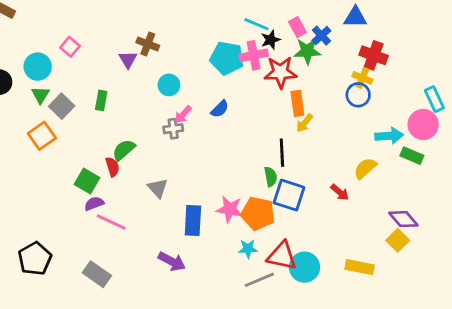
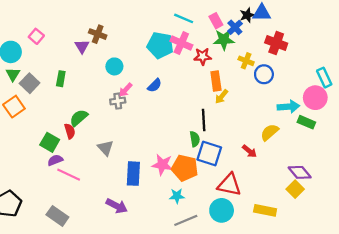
black star: (271, 40) -> (247, 15), moved
pink cross: (254, 55) -> (181, 43), turned 35
red star: (280, 72) -> (203, 56), size x0.7
yellow cross: (362, 78) -> (246, 61), moved
red triangle: (282, 256) -> (229, 185), moved

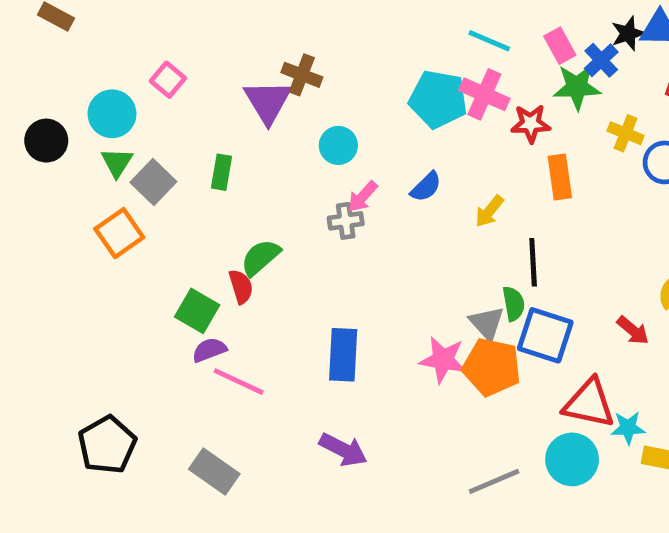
purple triangle: (82, 46) -> (268, 102), size x1.5
yellow arrow: (222, 97) -> (489, 211), moved
gray triangle: (105, 148) -> (487, 323), moved
blue rectangle: (133, 174) -> (343, 355), moved
cyan star: (177, 196) -> (628, 428), moved

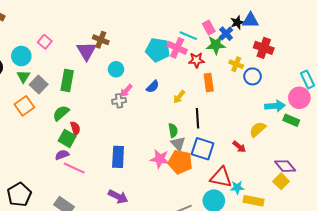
cyan line: (489, 41) -> (188, 36), moved
green rectangle: (222, 172) -> (67, 80), size x1.5
green semicircle: (260, 257) -> (61, 113), moved
green semicircle: (514, 304) -> (173, 130), moved
green square: (197, 311) -> (67, 139), moved

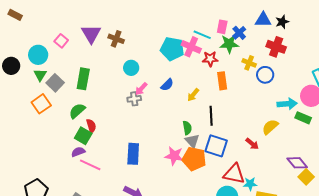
black star: (237, 22) -> (282, 22), moved
pink rectangle: (209, 28) -> (222, 27), turned 40
purple triangle: (86, 51) -> (91, 34), moved
yellow square: (281, 181) -> (306, 177), moved

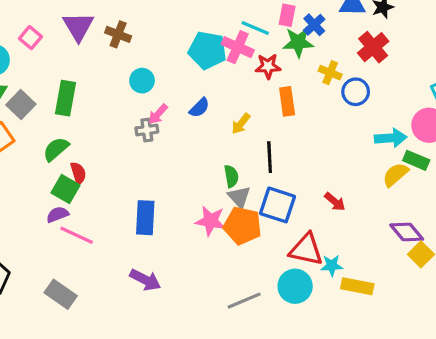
red cross: (276, 47) -> (373, 47), turned 30
yellow semicircle: (270, 127) -> (395, 175), moved

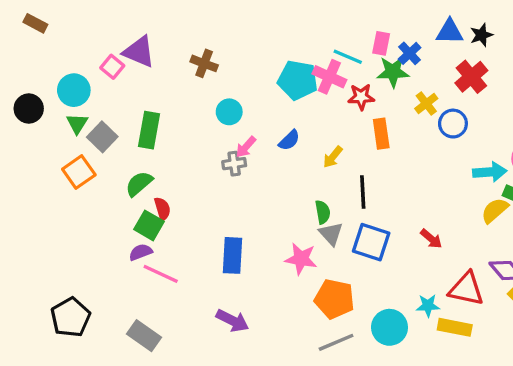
purple triangle: (78, 26) -> (139, 52), moved, turned -36
yellow cross: (330, 73) -> (426, 103), turned 30
orange pentagon: (242, 226) -> (334, 299), moved
red triangle: (306, 250) -> (466, 289), moved

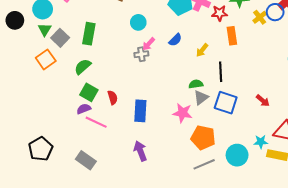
blue circle: (453, 124) -> (275, 12), moved
red semicircle: (162, 209) -> (113, 97), moved
green semicircle: (323, 212) -> (196, 84), turned -88
gray triangle: (331, 234) -> (201, 97), turned 35
purple arrow: (232, 321) -> (140, 151), turned -138

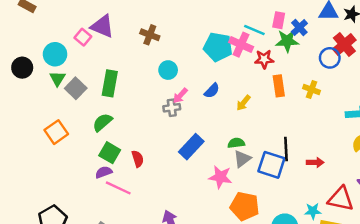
yellow cross: (260, 17) -> (312, 89), moved, turned -32
orange square: (46, 59) -> (56, 132), moved
black line: (221, 72) -> (286, 149), moved
red arrow: (263, 101) -> (315, 162), turned -40
blue rectangle: (140, 111) -> (191, 147), moved, turned 40

